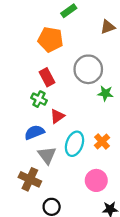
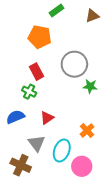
brown triangle: (108, 27) -> (92, 16), moved
red triangle: (57, 116) -> (47, 118), moved
blue semicircle: (34, 132) -> (15, 117), moved
cyan ellipse: (74, 144) -> (62, 150), moved

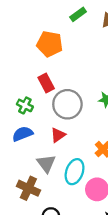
green rectangle: (56, 11) -> (78, 14), moved
gray circle: (74, 64) -> (67, 104), moved
green cross: (29, 92) -> (25, 105), moved

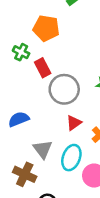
green cross: (25, 105) -> (21, 52), moved
red triangle: (58, 135) -> (74, 123), moved

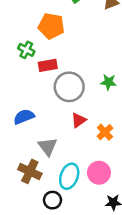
red rectangle: (43, 68) -> (48, 65), turned -72
cyan ellipse: (71, 158) -> (69, 176), moved

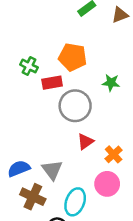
orange pentagon: (51, 26) -> (73, 57), moved
green star: (109, 82) -> (111, 83), moved
blue semicircle: (24, 117) -> (19, 169), moved
pink circle: (99, 173) -> (107, 184), moved

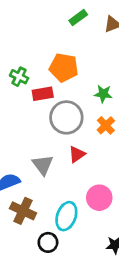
orange cross: (114, 154) -> (106, 125), moved
gray triangle: (52, 170) -> (43, 165), moved

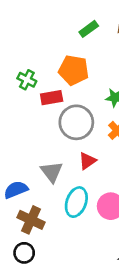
green rectangle: (78, 18) -> (89, 29), moved
cyan ellipse: (66, 216) -> (76, 202), moved
black circle: (48, 242) -> (24, 253), moved

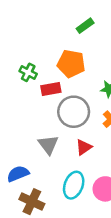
gray triangle: (52, 172) -> (48, 145), moved

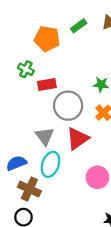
orange pentagon: (71, 64) -> (47, 39), moved
red triangle: (84, 147) -> (77, 139), size x1.5
cyan ellipse: (74, 185) -> (50, 164), moved

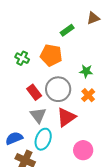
green rectangle: (79, 26) -> (67, 30), moved
orange pentagon: (47, 39) -> (51, 55), moved
red rectangle: (47, 85) -> (34, 92), moved, turned 63

